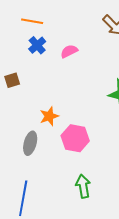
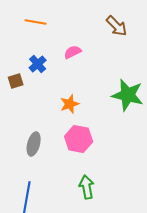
blue cross: (37, 45) -> (38, 64), moved
orange star: (49, 116) -> (70, 104), moved

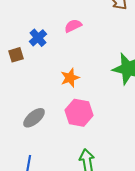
gray ellipse: (34, 144) -> (34, 118), turned 35

